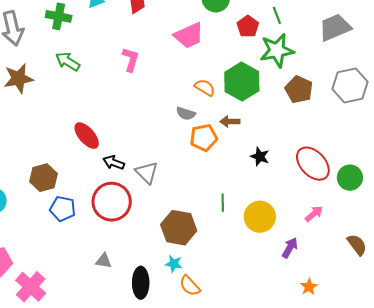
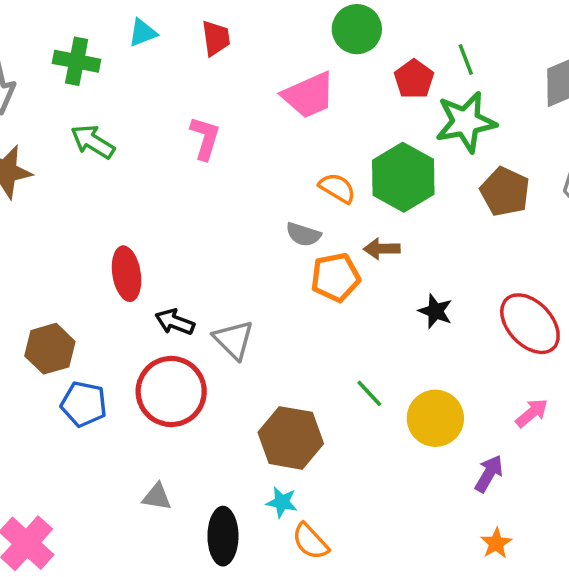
red ellipse: (87, 136) -> (127, 274), turned 32
green line: (223, 203) -> (369, 393), turned -42
orange star: (309, 287) -> (496, 543), moved

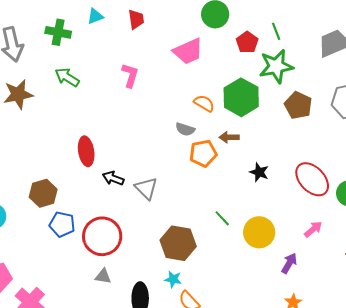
red circle: (171, 392) -> (102, 236), moved

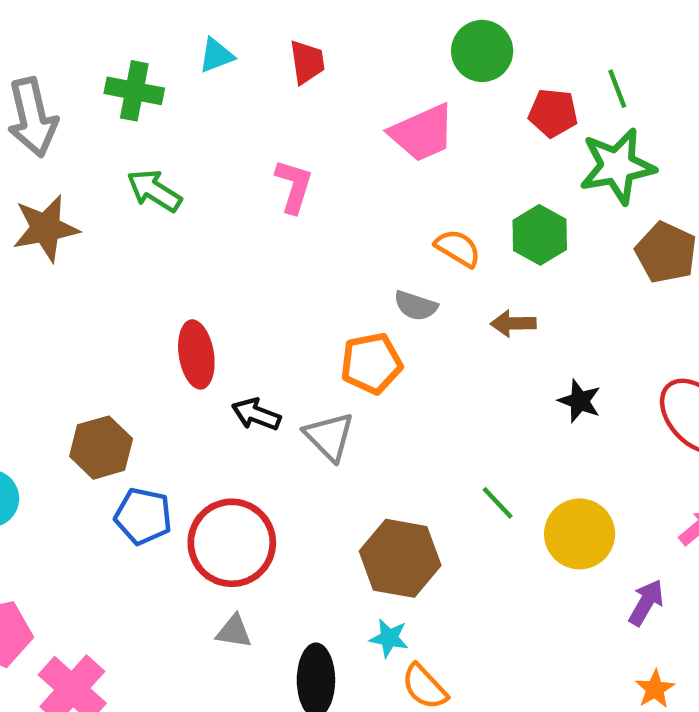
red pentagon: (247, 42) -> (553, 113), turned -30
green hexagon: (241, 97) -> (540, 235), size x0.7
orange pentagon: (203, 153) -> (371, 363), moved

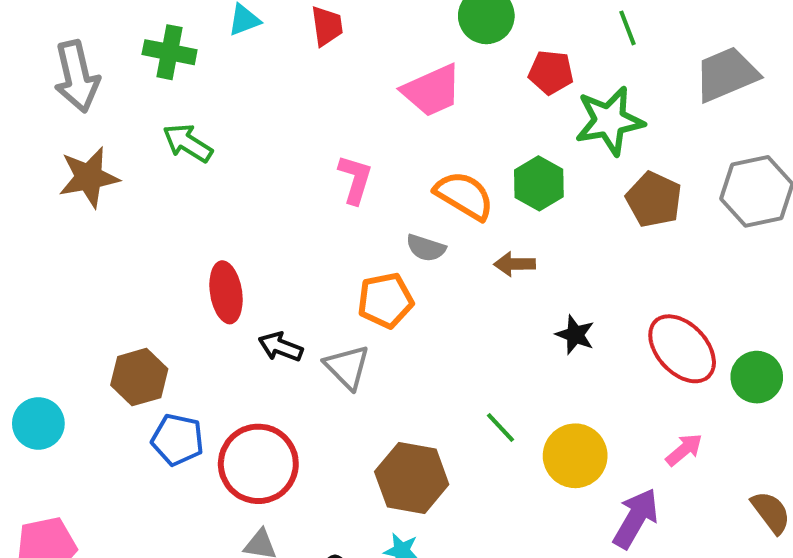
green line: (617, 89) -> (628, 28), moved
pink L-shape: (294, 186) -> (355, 179), moved
orange semicircle: (458, 248) -> (464, 195), size x1.4
purple arrow: (646, 603) -> (636, 518), size x1.4

